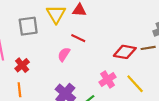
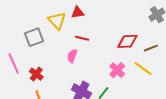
brown line: (148, 48) -> (151, 48), moved

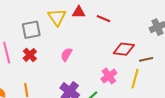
red line: (82, 38) -> (103, 19), moved
yellow line: (143, 69) -> (135, 79), turned 60
red cross: (36, 74) -> (30, 55), moved

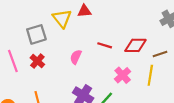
red line: (103, 19) -> (105, 45), moved

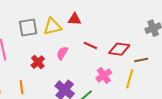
red triangle: (84, 11) -> (75, 19), moved
yellow triangle: (62, 18) -> (52, 27), moved, turned 48
red cross: (37, 61) -> (38, 62), moved

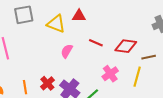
yellow triangle: (52, 27) -> (56, 24), turned 36
gray square: (28, 28) -> (24, 15), moved
red cross: (38, 62) -> (47, 83), moved

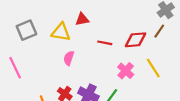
pink semicircle: (67, 51) -> (69, 58), moved
brown line: (149, 57) -> (159, 31), moved, turned -32
yellow line: (137, 77) -> (153, 68), turned -36

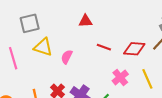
yellow triangle: (61, 32) -> (43, 47), moved

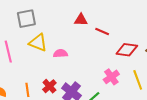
red line: (104, 47) -> (102, 32), moved
pink semicircle: (67, 57) -> (60, 53), turned 56

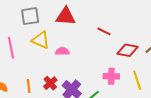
red triangle: (81, 20) -> (66, 16), moved, size x1.5
pink cross: (111, 77) -> (111, 76), turned 35

